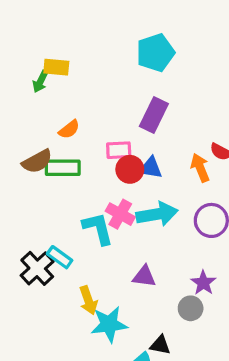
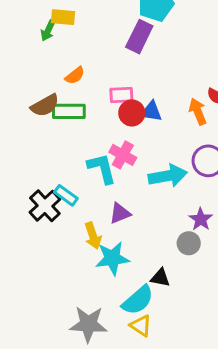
purple rectangle: (154, 115) -> (139, 37), moved
cyan arrow: (157, 214) -> (168, 176), moved
purple triangle: (144, 276) -> (120, 213), moved, turned -30

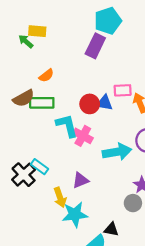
green arrow: (48, 31) -> (26, 41), turned 105
pink rectangle: (121, 95) -> (123, 90), moved
cyan L-shape: (102, 168) -> (67, 126), moved

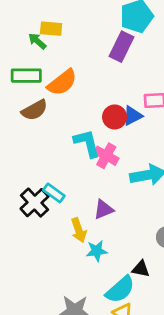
orange semicircle: (46, 75) -> (62, 82), size x1.6
green rectangle: (42, 103) -> (26, 76), moved
blue triangle: (104, 103) -> (133, 116), turned -36
cyan star: (75, 214) -> (97, 251), size x0.7

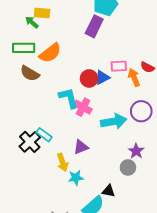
brown semicircle: (35, 110) -> (30, 73), turned 60

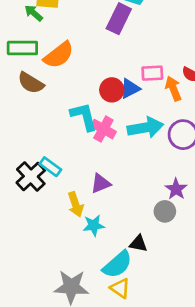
cyan arrow: (114, 121) -> (145, 128), moved

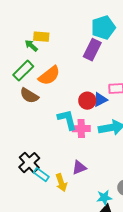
green rectangle: (22, 48) -> (23, 71), turned -45
pink cross: (103, 129) -> (81, 129), turned -30
cyan rectangle: (50, 167) -> (41, 175), moved
cyan star: (94, 225) -> (104, 198), moved

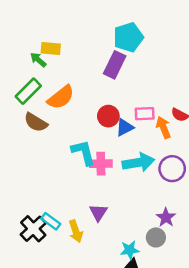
red circle: (87, 101) -> (108, 116), moved
black cross: (29, 163) -> (33, 229), moved
purple triangle: (79, 168) -> (98, 212), turned -35

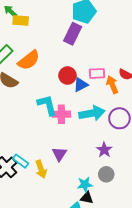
green arrow: (38, 60) -> (10, 11), moved
purple star: (166, 217) -> (104, 150), moved

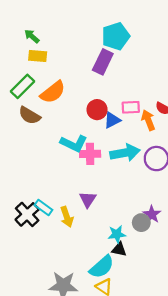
yellow rectangle: (21, 20) -> (38, 56), moved
cyan L-shape: (47, 105) -> (74, 143), turned 130
purple star: (104, 150) -> (152, 214), moved

